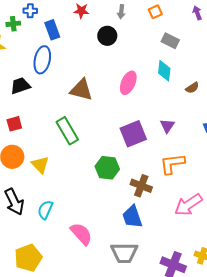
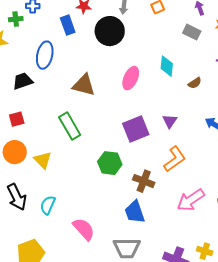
blue rectangle: (52, 30) -> (68, 25), moved
black circle: (107, 36) -> (110, 31), size x1.5
gray rectangle: (170, 41) -> (192, 32), moved
orange L-shape: (172, 164) -> (175, 159), turned 152

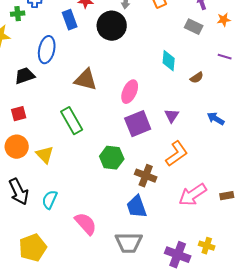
pink ellipse: (131, 78) -> (130, 92), moved

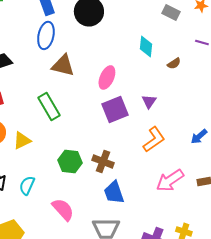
blue ellipse: (47, 50) -> (46, 35), moved
blue arrow: (216, 119) -> (199, 136), moved, turned -72
yellow triangle: (45, 155) -> (22, 140), turned 48
green hexagon: (112, 158) -> (70, 161), moved
brown cross: (146, 176) -> (103, 161), moved

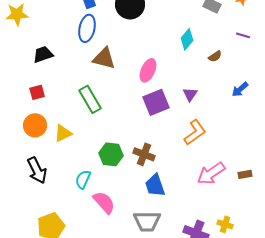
cyan diamond: (146, 46) -> (187, 39), turned 35
blue arrow: (199, 136) -> (240, 89), moved
cyan semicircle: (27, 185) -> (83, 179), moved

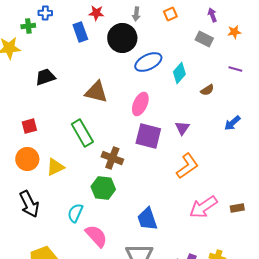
blue ellipse: (87, 28) -> (148, 62), moved, turned 52
black trapezoid: (43, 54) -> (45, 77), moved
purple square: (156, 102) -> (148, 136), turned 36
brown cross: (144, 154) -> (112, 158), moved

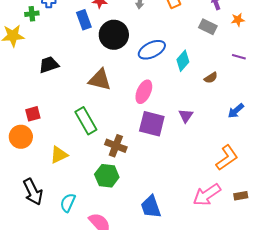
black circle: (122, 38) -> (114, 35), moved
orange circle: (27, 159) -> (21, 137), moved
orange L-shape: (187, 166) -> (227, 158), moved
cyan semicircle: (75, 213) -> (68, 203), moved

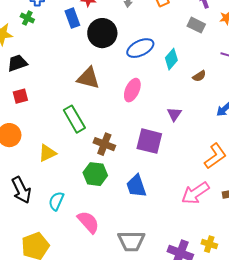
green cross: (32, 14) -> (27, 18), moved, turned 32
black trapezoid: (49, 65) -> (17, 63), moved
red square: (33, 114) -> (20, 96), moved
purple square: (152, 124) -> (149, 141), moved
blue trapezoid: (151, 207) -> (136, 186), moved

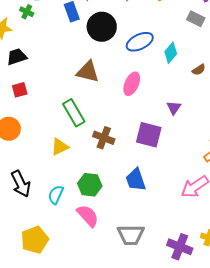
yellow triangle: (47, 153) -> (60, 147), moved
green hexagon: (95, 174) -> (90, 185), moved

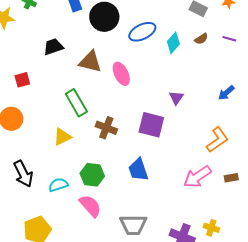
black trapezoid: (17, 57) -> (53, 47), moved
brown semicircle: (199, 70) -> (201, 39), moved
pink ellipse: (132, 84) -> (121, 74), moved, turned -50
cyan semicircle: (56, 195) -> (58, 185), turned 48

